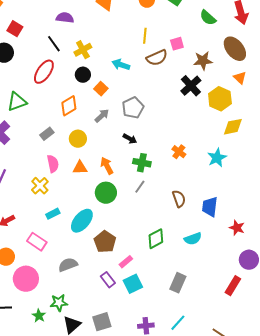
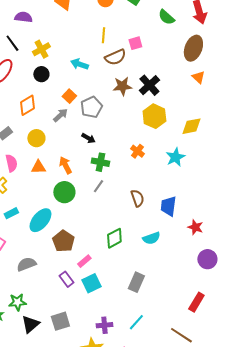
brown ellipse: (235, 49) -> (193, 48), turned 60
brown star: (203, 61) -> (122, 86), moved
orange square: (101, 89) -> (69, 96), moved
yellow hexagon: (220, 99) -> (154, 116), moved
red rectangle: (233, 286) -> (196, 302), moved

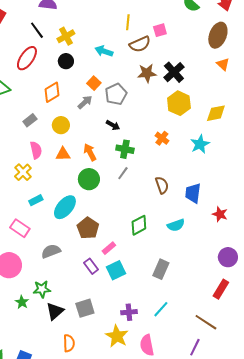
purple circle: (207, 259) -> (228, 257), moved

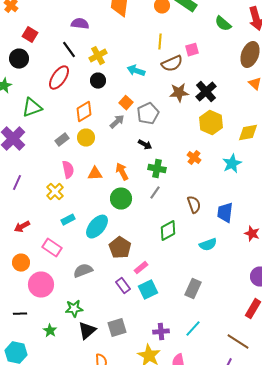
yellow circle: (61, 125) -> (86, 138), moved
green diamond: (139, 225) -> (168, 231), moved
green star: (22, 302) -> (50, 331), moved

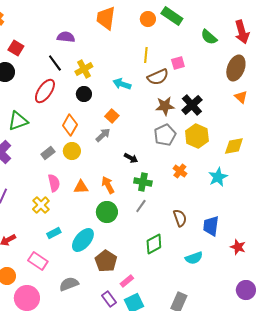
orange diamond: (84, 112) -> (70, 125), turned -30
gray pentagon: (148, 114) -> (165, 135), moved

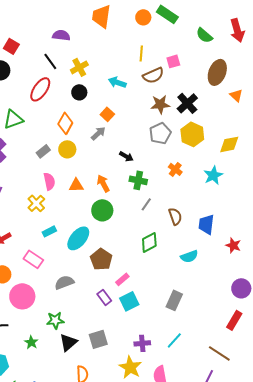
brown ellipse: (236, 68) -> (217, 72), moved
gray line: (141, 206) -> (146, 204), moved

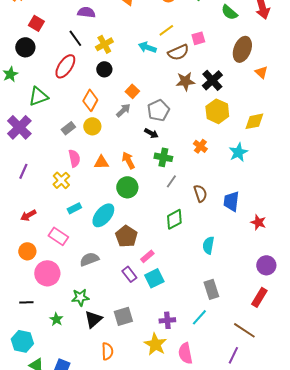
yellow line: (141, 53) -> (166, 30), turned 49
cyan arrow: (117, 82) -> (147, 47), moved
gray pentagon: (160, 133) -> (158, 110), moved
cyan semicircle: (189, 256) -> (208, 245), moved, turned 120
gray rectangle: (174, 300) -> (211, 289), moved, turned -42

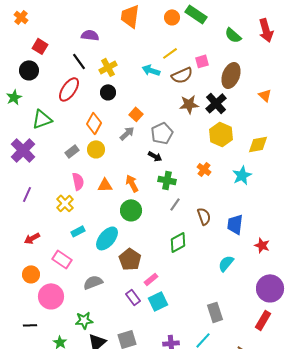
brown ellipse: (242, 49) -> (231, 75), moved
cyan semicircle: (208, 245) -> (226, 263), moved, turned 30
purple circle: (266, 265) -> (270, 288), size x1.4

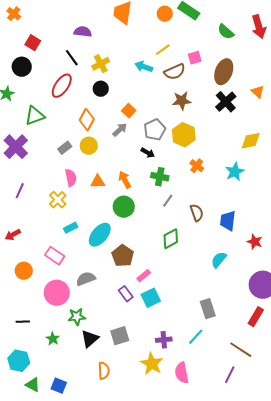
black cross: (216, 103) -> (226, 102), moved
yellow hexagon: (221, 134) -> (184, 135), moved
red arrow: (32, 238) -> (13, 235), moved
pink circle: (51, 296) -> (57, 293), moved

